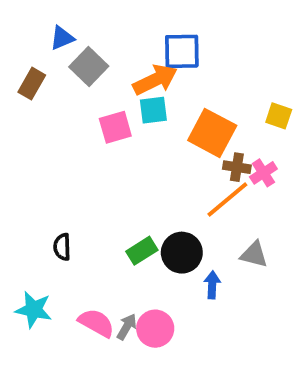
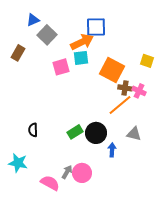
brown rectangle: (32, 84) -> (18, 53), moved
pink cross: (263, 173) -> (139, 91), turned -32
pink semicircle: (96, 323) -> (50, 183), moved

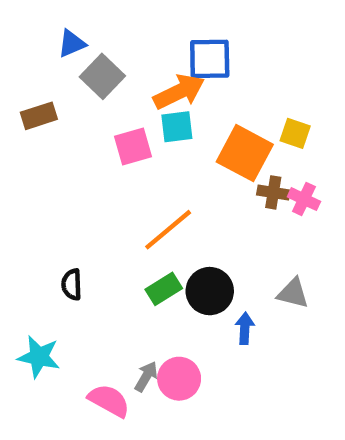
brown rectangle: (18, 53) -> (39, 116), turned 42
yellow square: (147, 61) -> (295, 133), moved
orange line: (120, 105) -> (168, 230), moved

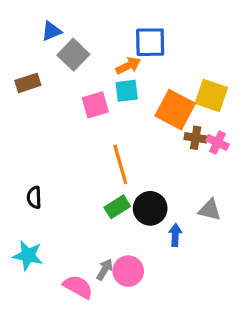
orange arrow: (179, 92) -> (128, 66), size x0.7
yellow square: (295, 133) -> (211, 95), size x1.5
orange line: (168, 230) -> (120, 164), turned -66
black semicircle: (72, 284) -> (34, 197), moved

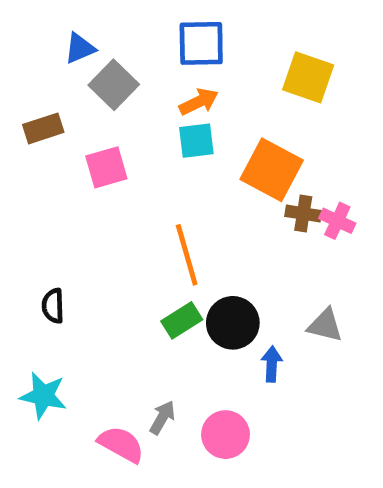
blue square: (150, 42) -> (201, 43), moved
yellow square: (211, 95) -> (308, 77), moved
pink square: (95, 105) -> (106, 167), moved
pink circle: (128, 271) -> (226, 435), moved

